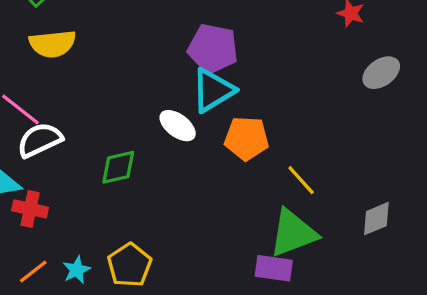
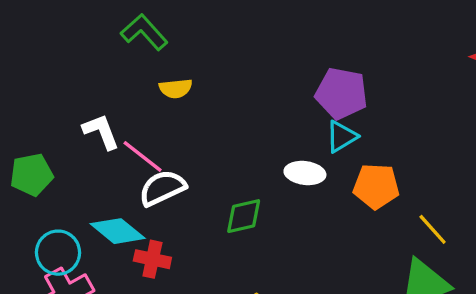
yellow semicircle: (53, 44) -> (176, 88), size x0.7
cyan triangle: (213, 90) -> (341, 137), size x0.7
white ellipse: (178, 126) -> (305, 173), turned -30

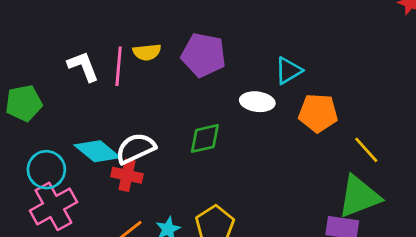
yellow semicircle: (176, 88) -> (147, 52), moved
purple pentagon: (341, 93) -> (203, 55), moved
pink line: (143, 156) -> (119, 66), moved, turned 57
white semicircle: (162, 188) -> (136, 148), moved

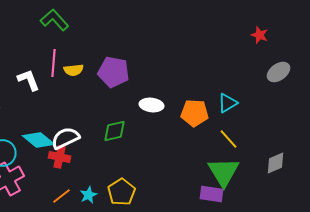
pink line: (119, 66) -> (54, 63), moved
cyan triangle: (288, 71) -> (228, 103), moved
green triangle: (359, 197) -> (224, 172), turned -40

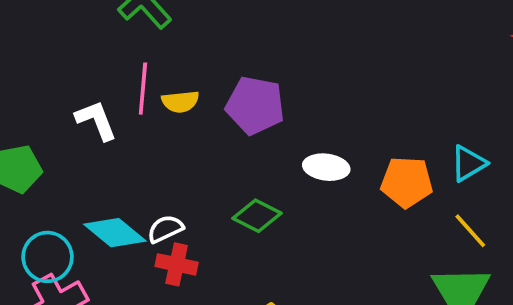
green diamond: (114, 131) -> (257, 216), turned 40
white semicircle: (66, 138) -> (165, 229), size x0.7
red cross: (60, 157) -> (177, 264), moved

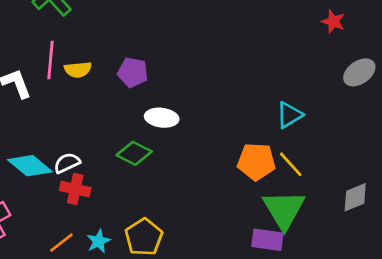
purple pentagon: (255, 105) -> (133, 72), size x0.7
white ellipse: (326, 167) -> (162, 118), moved
orange pentagon: (407, 182) -> (256, 162), moved

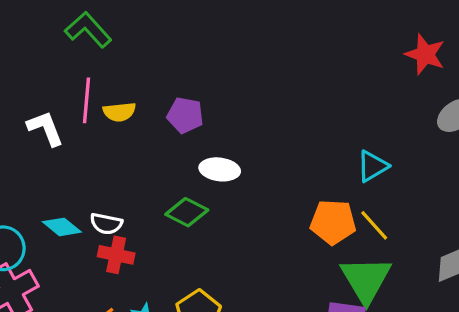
red star: (333, 22) -> (425, 54), size x1.4
white semicircle: (67, 163) -> (106, 224), turned -144
cyan diamond: (30, 166) -> (62, 227), size x0.7

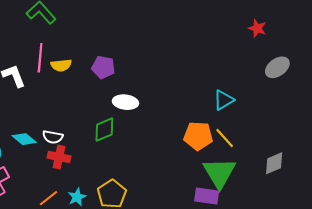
red star: (425, 54) -> (257, 28), size x0.7
green diamond: (187, 212) -> (104, 130), turned -50

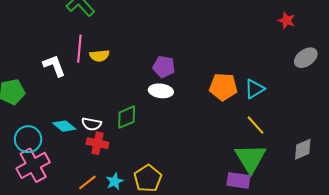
purple pentagon: (103, 67) -> (164, 67), moved
green diamond: (104, 130) -> (127, 117), moved
orange pentagon: (198, 136) -> (223, 87), moved

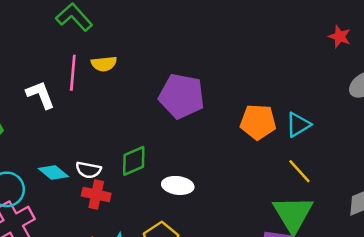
yellow semicircle: (99, 56) -> (104, 64), moved
purple pentagon: (164, 67) -> (182, 96), size x1.6
white ellipse: (161, 91) -> (178, 185), moved

